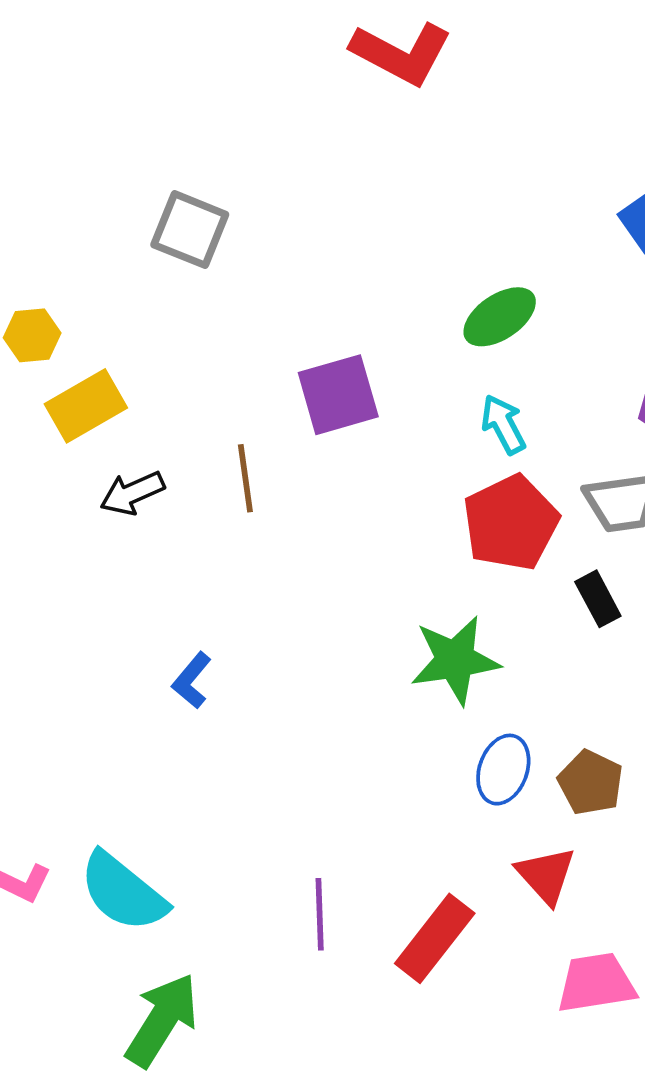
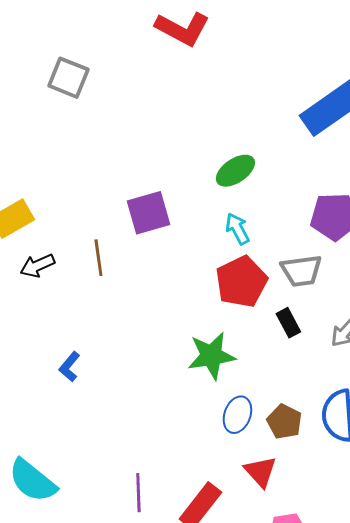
gray square: (190, 230) -> (68, 78), moved

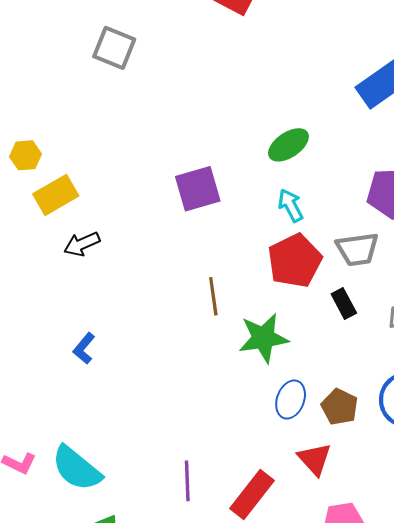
brown line: (98, 258) -> (213, 296), moved
blue L-shape: (69, 367) -> (84, 348), moved

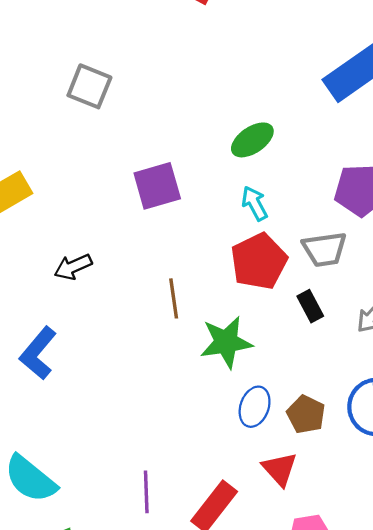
gray square: (114, 48) -> (89, 86), moved
black arrow: (82, 244) -> (73, 267), moved
blue L-shape: (84, 348) -> (38, 353), size x1.6

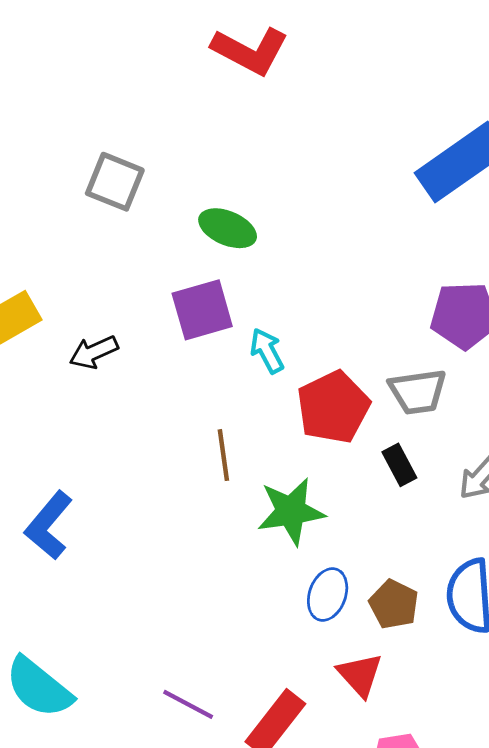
green ellipse: (252, 140) -> (228, 228), moved, turned 57
cyan arrow: (255, 203) -> (267, 351), moved
black arrow: (73, 267) -> (94, 352), moved
purple line: (146, 492) -> (188, 704), turned -60

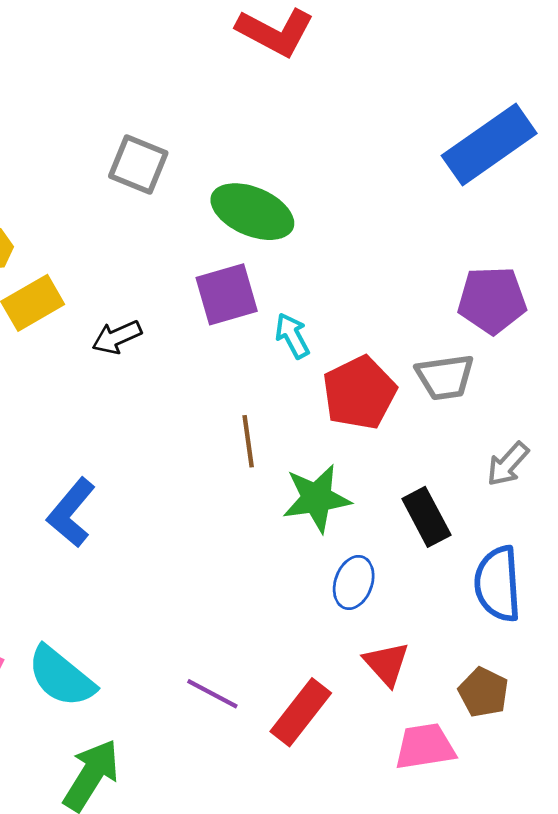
green ellipse: (228, 228) -> (252, 212), size x1.4
black rectangle: (399, 465) -> (426, 517), moved, size x1.4
brown pentagon: (394, 604) -> (483, 692), moved

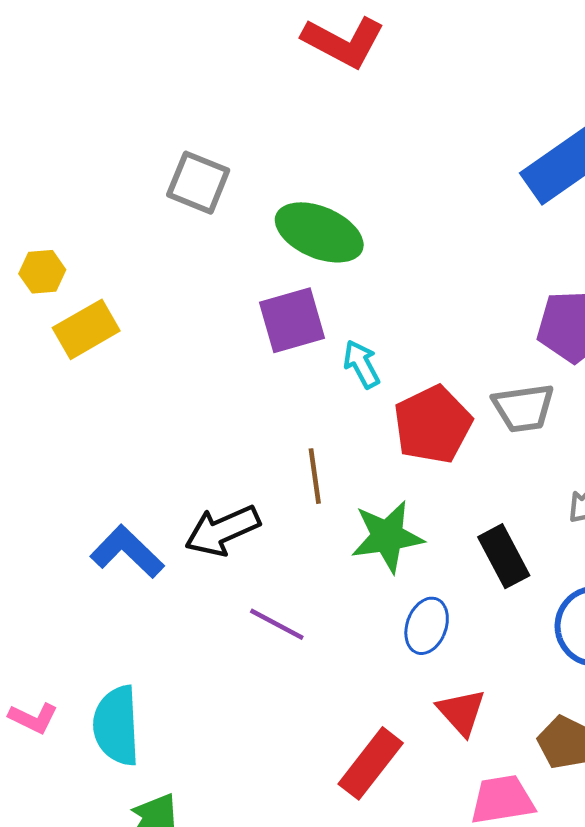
black arrow: (117, 337) -> (222, 530), moved, size x1.4
blue L-shape: (71, 513) -> (127, 552), turned 94
cyan semicircle: (61, 677) -> (116, 726), turned 48
purple line: (212, 694) -> (277, 624), moved

